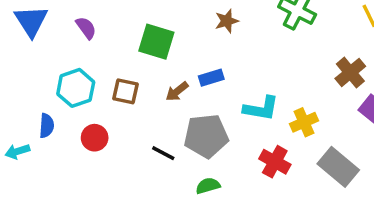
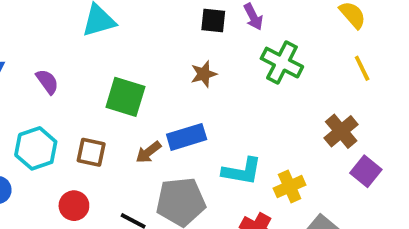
blue rectangle: (211, 78) -> (187, 137), size x1.4
red circle: (95, 138) -> (74, 206), moved

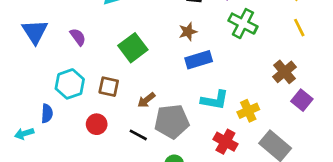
green square: (125, 97) -> (133, 48), turned 36
blue rectangle: (187, 137) -> (199, 60), moved
brown arrow: (148, 152) -> (146, 100), moved

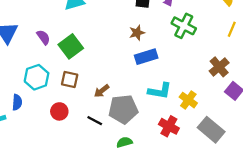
yellow line: (299, 28) -> (232, 29), turned 49
green square: (133, 48) -> (71, 46), moved
yellow cross: (248, 111) -> (188, 100), turned -30

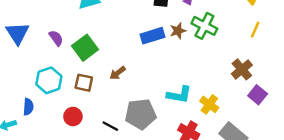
brown star: (137, 33) -> (178, 31), moved
blue rectangle: (146, 57) -> (153, 36), moved
brown arrow: (102, 91) -> (118, 73), moved

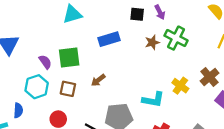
blue rectangle: (153, 36) -> (109, 39), moved
purple semicircle: (56, 38) -> (45, 62), moved
green square: (85, 48) -> (69, 58), turned 30
yellow cross: (209, 104) -> (180, 86), moved

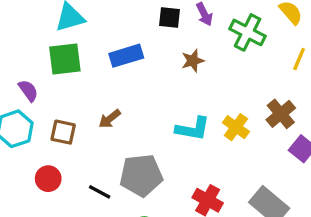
green cross: (176, 38) -> (248, 32), moved
green square: (69, 58) -> (65, 59), moved
cyan L-shape: (153, 100) -> (193, 129), moved

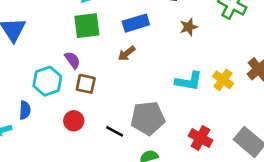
purple semicircle: (28, 91) -> (72, 60), moved
brown arrow: (110, 119) -> (127, 53), moved

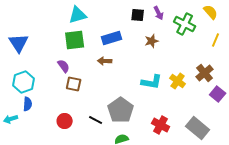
brown arrow: (127, 53) -> (105, 61), turned 40
cyan hexagon: (47, 81) -> (24, 82), moved
gray pentagon: (148, 118) -> (121, 110), turned -30
red circle: (74, 121) -> (65, 121), moved

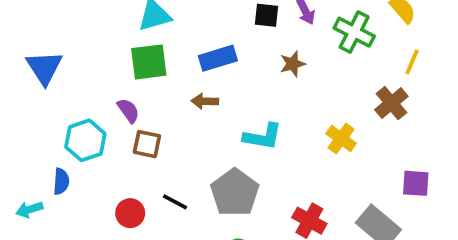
brown cross: (205, 73) -> (391, 103), moved
cyan hexagon: (24, 82) -> (85, 140), moved
cyan L-shape: (152, 82) -> (263, 137), moved
purple square: (218, 94) -> (416, 183), moved, turned -35
black line: (96, 120) -> (175, 202), moved

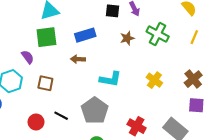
green cross: (354, 32) -> (158, 34), moved
brown cross: (391, 103) -> (193, 79), moved
purple semicircle: (128, 110) -> (28, 57), moved

